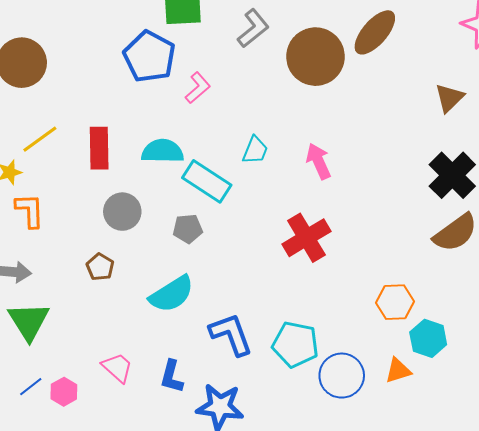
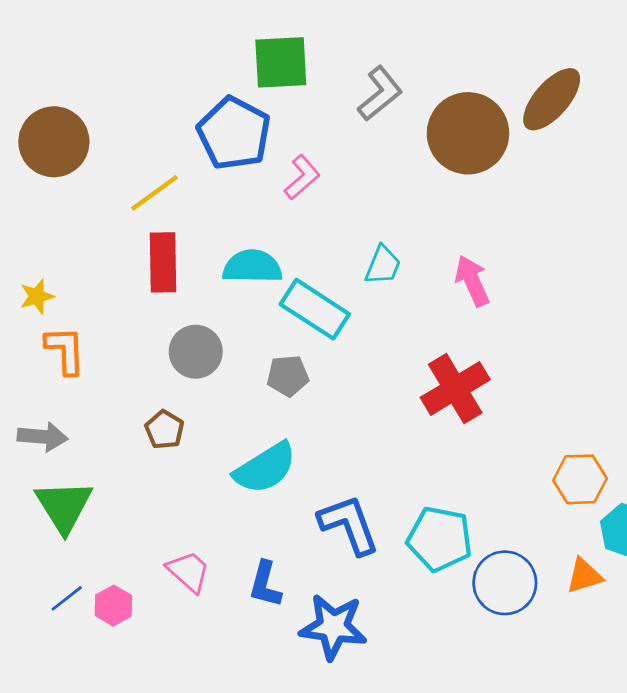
yellow line: (40, 139) -> (155, 193), moved

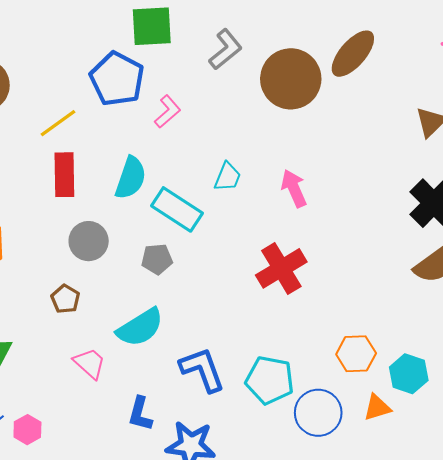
cyan semicircle: (252, 267) -> (131, 178), turned 108
orange hexagon: (580, 479) -> (356, 354), moved
pink trapezoid: (189, 571) -> (90, 363), moved

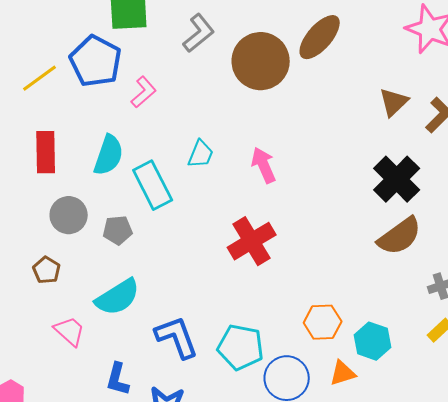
yellow line: (58, 123) -> (40, 78), moved
cyan rectangle: (177, 209) -> (153, 185), turned 30
gray pentagon: (157, 259) -> (118, 230), moved

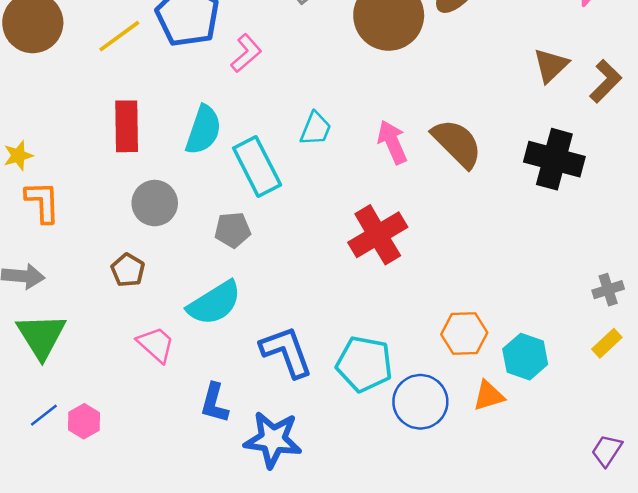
black cross: (397, 179) -> (554, 159), turned -30
gray pentagon: (118, 230) -> (233, 230), moved
brown semicircle: (400, 236) -> (457, 143), moved, turned -99

